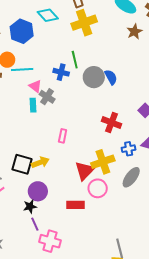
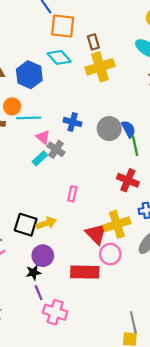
green line: (75, 60) -> (135, 146), moved
cyan rectangle: (33, 105) -> (40, 158), turned 48
red triangle: (85, 171) -> (96, 234), turned -30
red rectangle: (75, 205) -> (85, 272), size x1.4

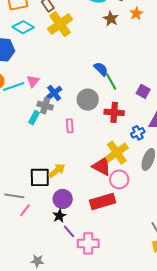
blue cross: (73, 122) -> (54, 93), moved, turned -35
gray circle: (109, 129) -> (88, 100), moved
pink triangle: (43, 137) -> (33, 81), moved, turned 48
pink rectangle: (72, 194) -> (70, 126), moved

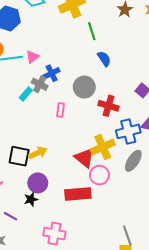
green line: (111, 81) -> (92, 31), moved
blue cross: (138, 133) -> (128, 131), size x1.6
purple line: (69, 231) -> (10, 216), moved, turned -32

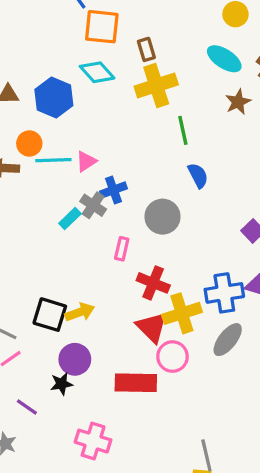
red cross: (108, 106) -> (153, 283), moved

